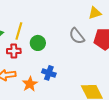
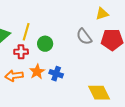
orange star: (30, 84) -> (37, 72), moved

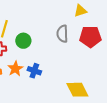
gray semicircle: (84, 37) -> (62, 34), turned 36

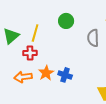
green circle: (23, 41) -> (66, 21), moved

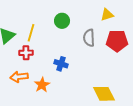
orange star: (46, 73) -> (42, 85), moved
blue cross: (65, 75) -> (61, 64), moved

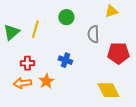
red pentagon: (117, 41) -> (118, 53), moved
red cross: (26, 53) -> (27, 63), moved
orange arrow: (19, 77) -> (22, 83), moved

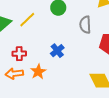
yellow line: (35, 29) -> (27, 20), turned 30
blue cross: (65, 60) -> (57, 51), turned 32

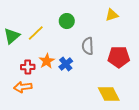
gray semicircle: (85, 25) -> (88, 46), moved
orange star: (38, 72) -> (47, 61), moved

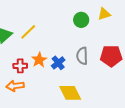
green circle: (67, 21) -> (81, 20), moved
gray semicircle: (88, 46) -> (82, 56), moved
yellow diamond: (109, 94) -> (70, 93), moved

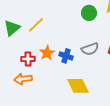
gray semicircle: (82, 56) -> (90, 49), turned -108
blue cross: (58, 63) -> (66, 56), turned -32

